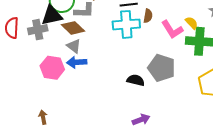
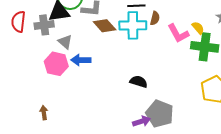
brown diamond: (73, 28) -> (105, 26), moved
gray triangle: (74, 46) -> (65, 42), moved
gray pentagon: (162, 68) -> (160, 114), moved

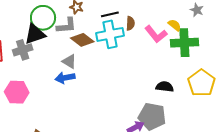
gray triangle: (65, 42) -> (69, 61), moved
pink hexagon: (56, 64) -> (17, 92), moved
black semicircle: (139, 82) -> (165, 87), moved

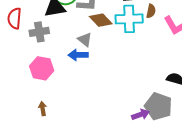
gray cross: (23, 50) -> (39, 32), moved
pink hexagon: (17, 92) -> (42, 68), moved

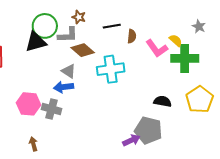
cyan cross: (129, 19) -> (111, 69), moved
gray cross: (39, 32) -> (51, 109), moved, turned 30

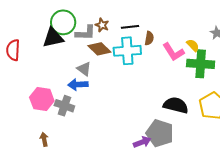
brown star: (79, 17) -> (102, 25), moved
cyan cross: (111, 69) -> (127, 51), moved
black semicircle: (163, 101) -> (176, 105), size x1.4

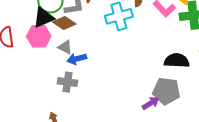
brown diamond: (99, 49) -> (64, 23), moved
gray triangle: (84, 69) -> (65, 47), moved
pink hexagon: (42, 99) -> (39, 36), moved

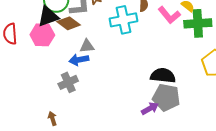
gray triangle: (65, 47) -> (87, 46), moved, turned -35
black semicircle: (177, 61) -> (163, 76), moved
gray cross: (67, 82) -> (68, 82), turned -36

